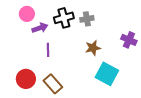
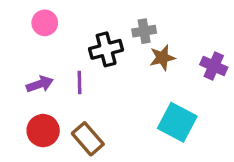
black cross: (64, 18) -> (106, 49), moved
purple arrow: (40, 28) -> (40, 84), moved
brown star: (93, 48) -> (162, 58), moved

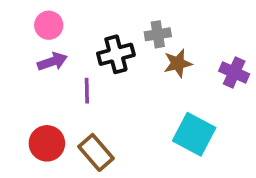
purple arrow: (40, 84) -> (52, 62), moved

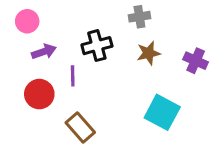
pink circle: (49, 25) -> (27, 21), moved
gray cross: (158, 34) -> (139, 17), moved
red circle: (47, 143) -> (39, 94), moved

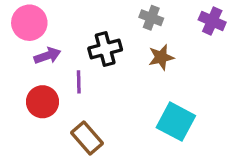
gray cross: (139, 17) -> (151, 18), turned 30
pink circle: (27, 21) -> (29, 23), size x1.4
purple cross: (196, 61) -> (212, 21), moved

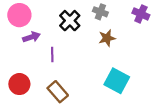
black cross: (105, 49) -> (70, 21), moved, turned -30
red circle: (43, 102) -> (19, 84), moved

